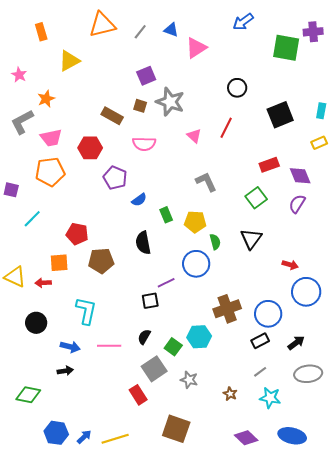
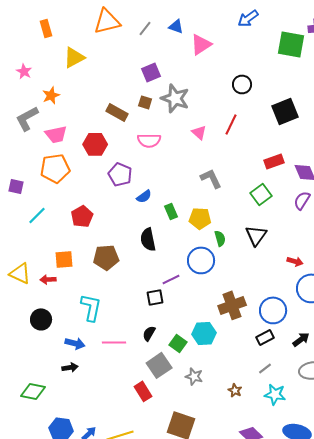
red pentagon: (77, 234) -> (82, 216), moved, turned 30

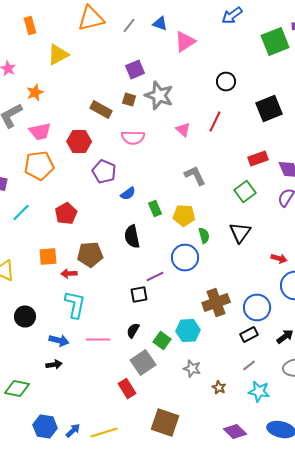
green square: (291, 44) -> (275, 42), turned -32
red arrow: (48, 279) -> (69, 274), moved
gray star: (194, 376) -> (192, 368), moved

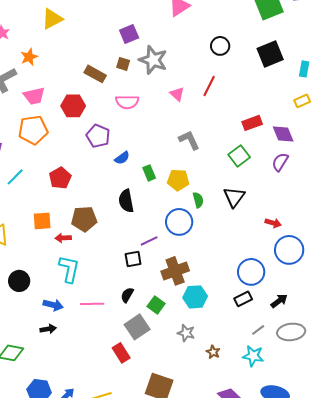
black square: (269, 108) -> (270, 54), moved
brown cross: (216, 302) -> (175, 271), moved
cyan hexagon: (188, 330) -> (195, 297), moved
gray line: (249, 366) -> (258, 330), moved

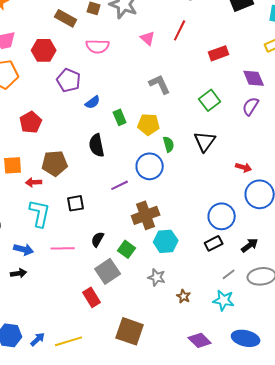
red rectangle: (252, 123) -> (219, 53), moved
black square: (133, 259) -> (76, 203), moved

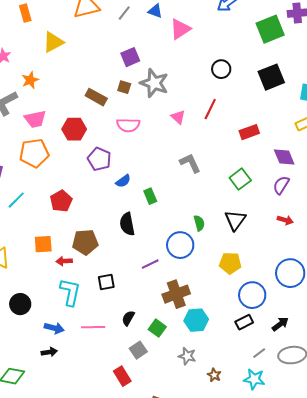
yellow pentagon: (149, 124) -> (230, 263), moved
red arrow: (244, 167) -> (285, 220), moved
gray square: (108, 271) -> (138, 350), size x0.7

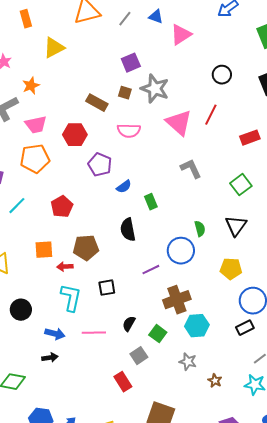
pink triangle: (178, 117) -> (179, 123), size x1.8

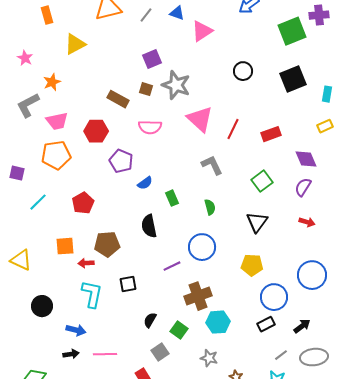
red line: (211, 115) -> (233, 129), moved
green semicircle: (200, 229) -> (210, 207), moved
pink line: (94, 333) -> (105, 354), moved

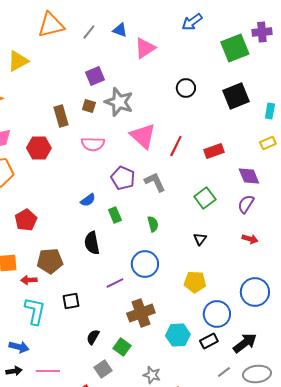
brown rectangle: (118, 99) -> (61, 116), turned 45
purple pentagon: (121, 161) -> (123, 178), moved
black triangle: (257, 222) -> (200, 239), size x0.6
cyan hexagon: (218, 322) -> (178, 335), moved
black arrow: (302, 326) -> (245, 343), size x1.4

